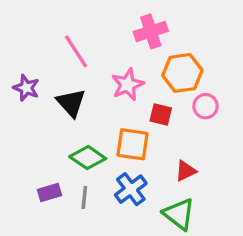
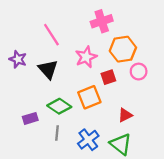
red square: (161, 114) -> (108, 77), turned -32
orange square: (132, 144) -> (89, 97), turned -30
blue cross: (131, 189) -> (88, 140), moved
purple rectangle: (49, 192) -> (30, 118), moved

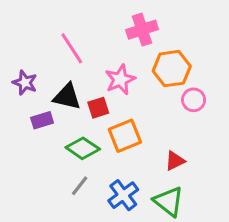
black triangle: (48, 69) -> (67, 97), turned -35
red square: (108, 77) -> (98, 108), moved
purple rectangle: (30, 118) -> (42, 120), moved
gray line: (57, 133) -> (80, 186), turned 32

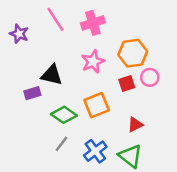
pink cross: (142, 30) -> (93, 23), moved
pink line: (72, 48) -> (55, 19), moved
purple star: (25, 83) -> (19, 34), moved
red square: (98, 108) -> (127, 83), moved

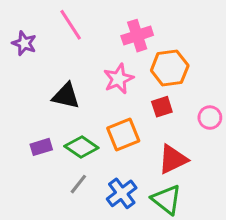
pink cross: (93, 23) -> (137, 36), moved
pink circle: (150, 77) -> (210, 118), moved
purple rectangle: (32, 93) -> (41, 147), moved
red triangle: (135, 125) -> (173, 159), size x1.5

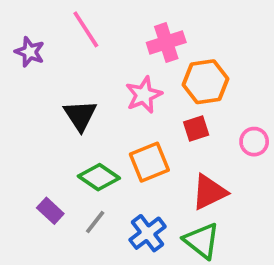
black triangle: (66, 96) -> (80, 115), turned 44
purple rectangle: (41, 147) -> (50, 211), moved, turned 60

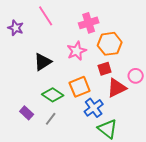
black triangle: (80, 115) -> (43, 62), turned 30
red triangle: (209, 192) -> (117, 88), moved
blue cross: (148, 233) -> (94, 108), moved

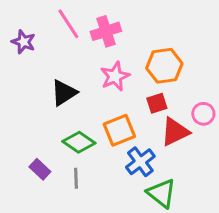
pink cross: (89, 23) -> (106, 31), moved
gray line: (51, 119) -> (76, 178), turned -40

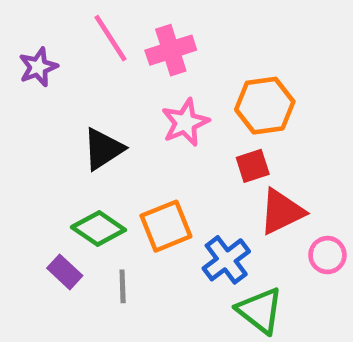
purple star: (23, 42) -> (38, 67), turned 30
pink circle: (203, 114) -> (327, 255), moved
orange square: (119, 130) -> (166, 226), moved
green diamond: (79, 142) -> (98, 229), moved

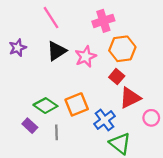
pink cross: (171, 50) -> (103, 21), moved
purple star: (38, 67) -> (18, 48), moved
black triangle: (103, 149) -> (57, 51), moved
red square: (253, 166) -> (117, 77), turned -32

